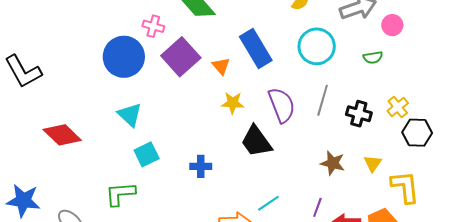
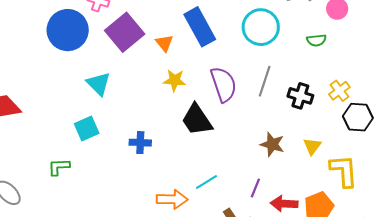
cyan triangle: (130, 115) -> (99, 84), moved
green L-shape: (120, 194) -> (59, 167), size x0.7

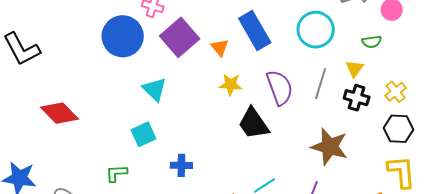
black hexagon: (358, 117) -> (398, 129), moved
blue cross: (140, 143) -> (181, 165), moved
brown star: (272, 144) -> (329, 147), size x1.5
yellow triangle: (312, 146) -> (355, 69), moved

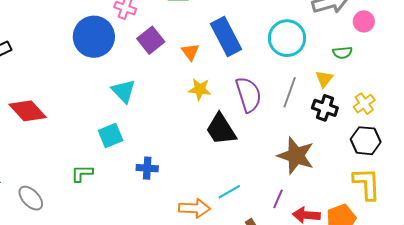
purple square: (180, 37) -> (151, 40), size x0.7

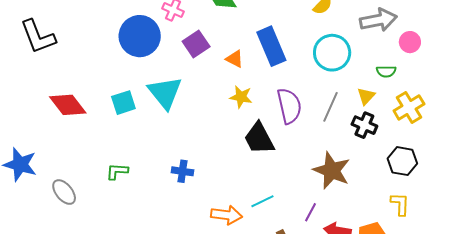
orange triangle: (190, 52) -> (235, 59), turned -30
cyan triangle: (124, 91) -> (165, 93), size x1.4
yellow cross: (364, 104) -> (409, 107), moved, size x1.4
cyan square: (111, 136) -> (123, 103), moved
yellow L-shape: (367, 184) -> (400, 204), size x0.7

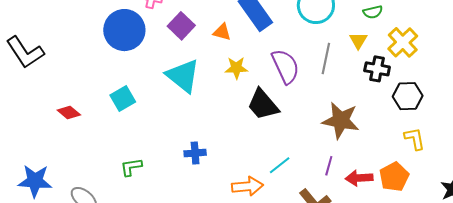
cyan triangle: (165, 93) -> (183, 76), moved
red diamond: (68, 105) -> (69, 113), size x0.6
black cross: (364, 125) -> (377, 69), moved

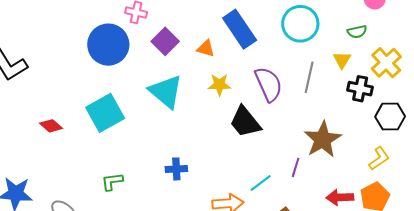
cyan square: (123, 98) -> (105, 113), size x1.5
brown star: (341, 120) -> (323, 139), turned 30
yellow L-shape: (415, 139) -> (379, 158), moved, turned 65
purple line: (329, 166) -> (296, 167), moved

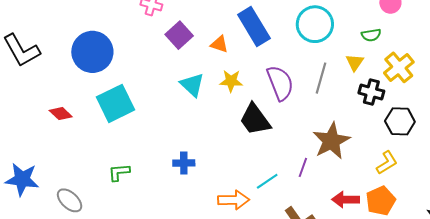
blue circle: (108, 45) -> (92, 52), moved
cyan triangle: (166, 92) -> (192, 85), moved, size x0.7

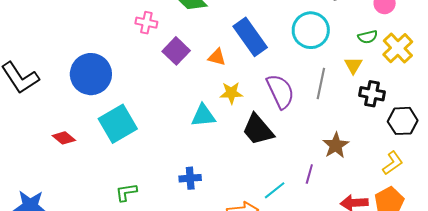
yellow cross: (399, 67) -> (398, 48), moved
cyan triangle: (192, 85) -> (203, 116), moved, turned -44
brown star: (331, 141) -> (336, 145), size x0.7

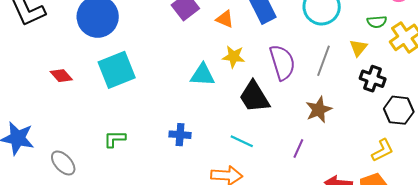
brown star: (336, 145) -> (319, 110), moved
cyan line: (275, 190) -> (242, 141), moved, turned 55

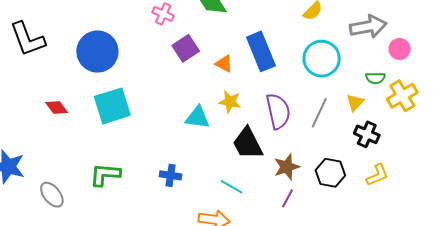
brown star: (319, 110) -> (287, 167), moved
black hexagon: (399, 110) -> (330, 173), moved
green L-shape: (115, 139) -> (105, 175), size x1.4
yellow L-shape: (382, 150) -> (377, 175), moved

